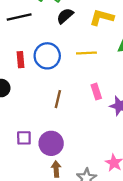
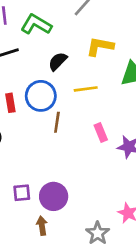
black semicircle: (65, 16) -> (58, 61), moved
brown line: (58, 99) -> (57, 122), moved
brown arrow: (56, 169) -> (42, 226), moved

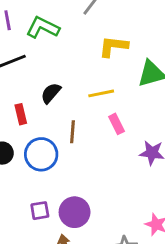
black semicircle: (58, 61) -> (51, 93), moved
blue circle: (41, 96) -> (41, 154), moved
pink rectangle: (101, 132) -> (117, 124), moved

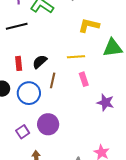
black semicircle: (51, 93) -> (40, 62), moved
purple square: (40, 211) -> (23, 132), turned -32
purple circle: (75, 212) -> (48, 124), moved

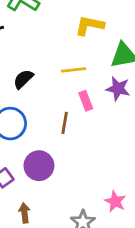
brown line: (53, 80) -> (65, 123), moved
purple star: (105, 103) -> (118, 89), moved

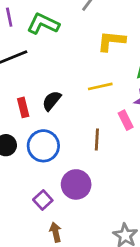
pink rectangle: (86, 101) -> (126, 120), moved
brown arrow: (24, 213) -> (56, 232), moved

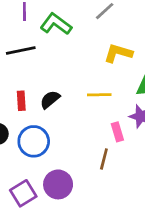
brown line: (97, 140) -> (104, 159), moved
purple square: (43, 200) -> (23, 193), size x1.4

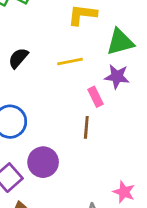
black semicircle: (50, 99) -> (18, 58), moved

